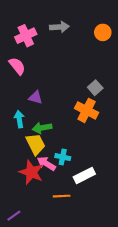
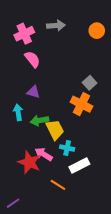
pink semicircle: (17, 66) -> (32, 59), moved
yellow trapezoid: (36, 144) -> (55, 130), moved
cyan cross: (63, 157) -> (67, 148), moved
orange line: (62, 196) -> (58, 185), turned 35

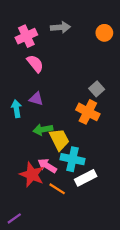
cyan arrow: (18, 112) -> (16, 109), moved
cyan cross: (67, 148) -> (73, 159), size x1.5
orange line: (58, 185) -> (57, 189), moved

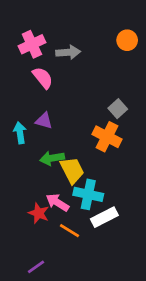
gray arrow: (60, 27) -> (68, 52), moved
red star: (32, 175) -> (39, 213), size x0.7
purple line: (14, 218) -> (36, 267), moved

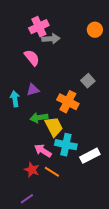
pink cross: (32, 44) -> (39, 27), moved
purple triangle: (44, 121) -> (33, 90), turned -32
orange cross: (107, 137) -> (68, 102), moved
red star: (39, 213) -> (32, 170), moved
white rectangle: (104, 217) -> (90, 156), moved

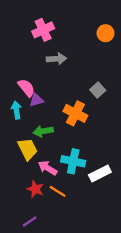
gray arrow: (51, 39) -> (56, 59), moved
pink semicircle: (32, 58) -> (26, 88), moved
yellow trapezoid: (54, 127) -> (28, 149), moved

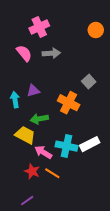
pink semicircle: (26, 88) -> (24, 53), moved
yellow trapezoid: (28, 149) -> (25, 135), turned -35
white rectangle: (100, 174) -> (90, 144), moved

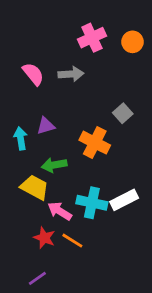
pink cross: (39, 27) -> (92, 38), moved

